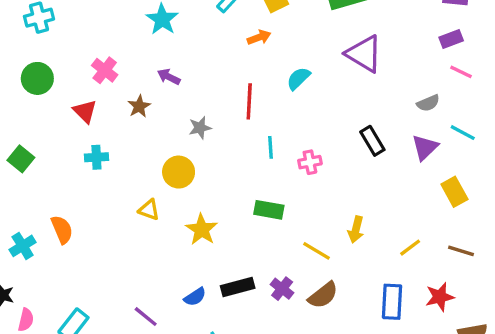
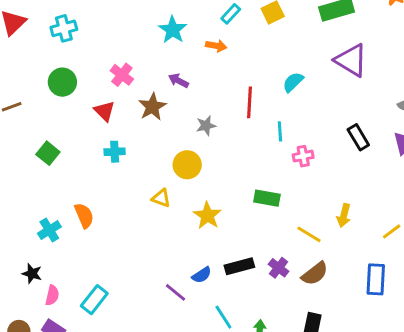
orange arrow: (259, 37) -> (216, 46), moved, turned 30
brown star: (139, 106) -> (152, 107), size x1.4
cyan line: (271, 147) -> (280, 131), moved
purple line: (146, 317) -> (176, 292), moved

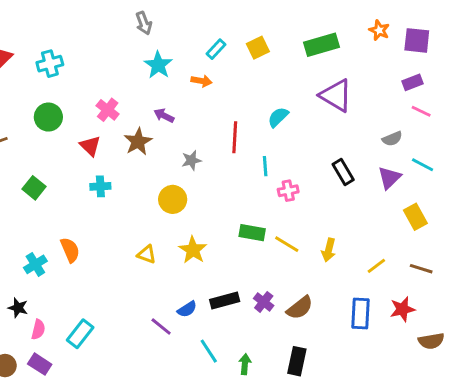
yellow triangle: (161, 198) -> (147, 254), moved
yellow line: (309, 234) -> (287, 244), moved

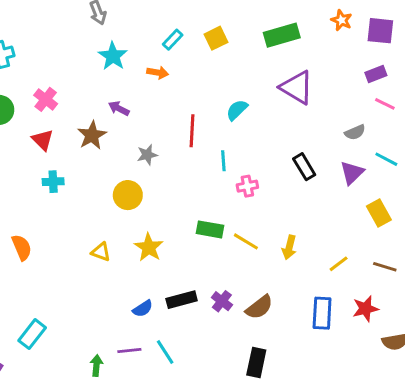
pink cross: (108, 110) -> (46, 99), moved
purple line: (161, 327) -> (129, 350), moved, turned -45
green arrow: (245, 364) -> (96, 365), moved

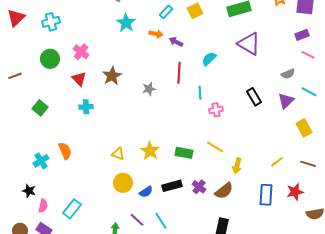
purple arrow: (119, 108) -> (176, 42), moved
yellow circle: (128, 195) -> (123, 183), moved
green rectangle: (210, 229) -> (184, 153), moved
yellow arrow: (289, 247) -> (237, 166), moved
purple line: (129, 350) -> (137, 220), turned 49

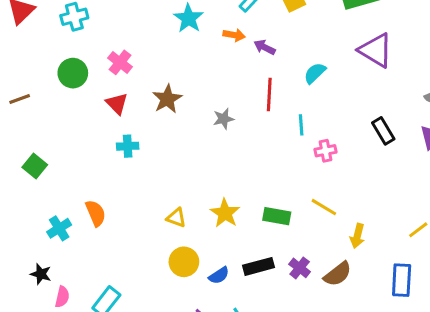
green square: (40, 108) -> (35, 166), moved

